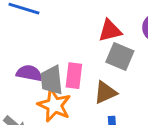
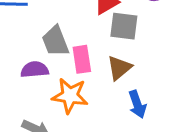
gray trapezoid: (52, 80) -> (55, 41), moved

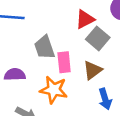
gray square: (124, 26) -> (98, 38), turned 30
purple semicircle: (35, 70) -> (15, 74), moved

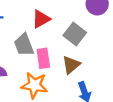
red triangle: (85, 19) -> (41, 19), moved

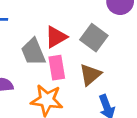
red triangle: (41, 19) -> (56, 37), moved

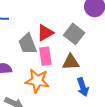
brown triangle: (90, 75) -> (71, 62), turned 36

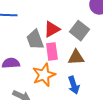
orange star: (37, 81) -> (44, 75), turned -30
blue arrow: (83, 87) -> (74, 85), moved

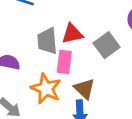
brown triangle: (76, 57) -> (85, 89), moved, turned 30
orange star: (44, 75) -> (46, 89), turned 30

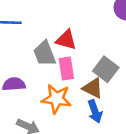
red triangle: (72, 34) -> (66, 40), turned 45
gray square: (107, 45) -> (106, 69), moved

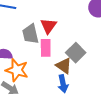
red triangle: (66, 40) -> (48, 26), turned 42
orange star: (56, 99) -> (17, 70), moved

